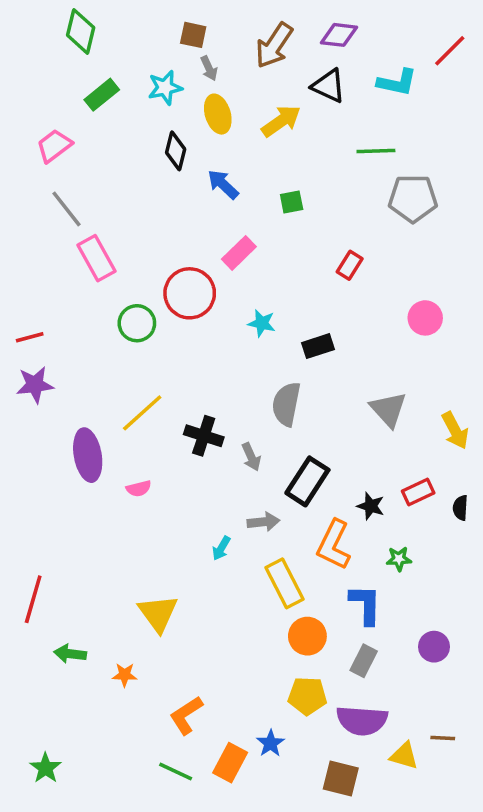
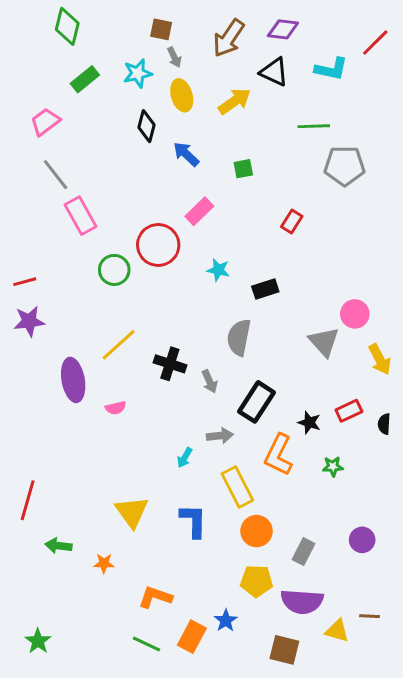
pink circle: (425, 318) -> (355, 314), moved
blue L-shape: (365, 604) -> (193, 521), moved
orange L-shape: (186, 715) -> (155, 597), turned 52

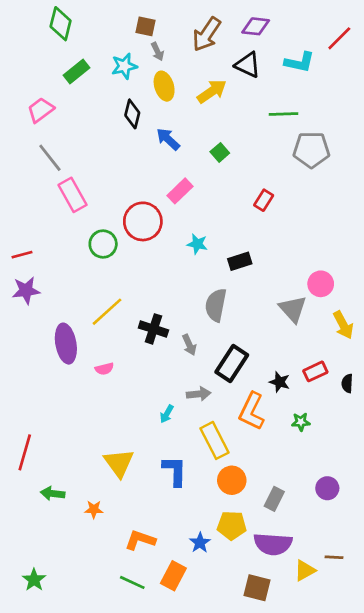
green square: (243, 169) -> (220, 152), turned -30
blue star: (226, 621) -> (200, 543), moved
yellow triangle: (337, 631) -> (305, 570), turned -45

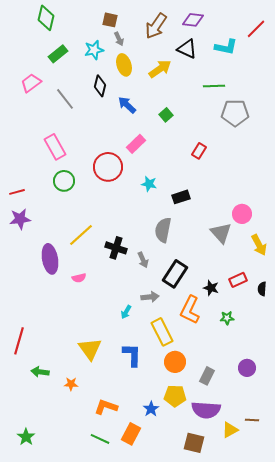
gray line: (50, 158) -> (65, 99), moved
green circle: (103, 244) -> (64, 181), moved

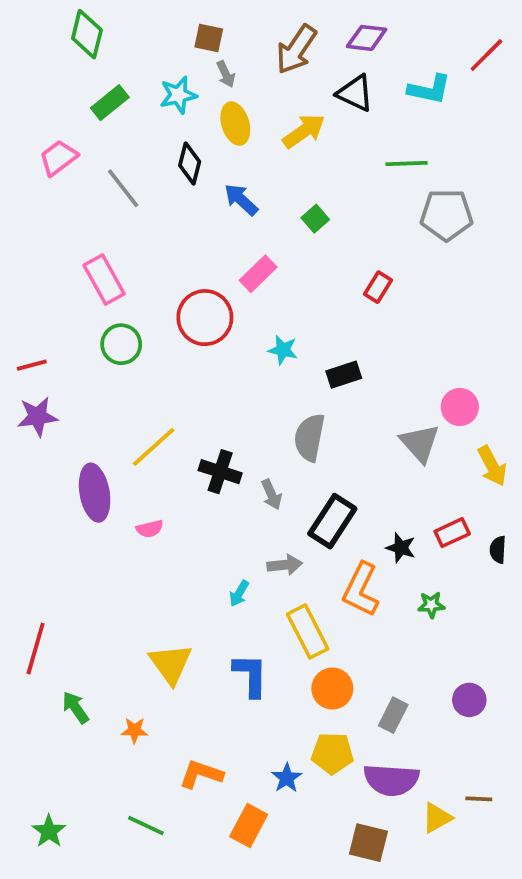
green arrow: (40, 372) -> (76, 708), turned 48
green line: (100, 439) -> (146, 825), moved

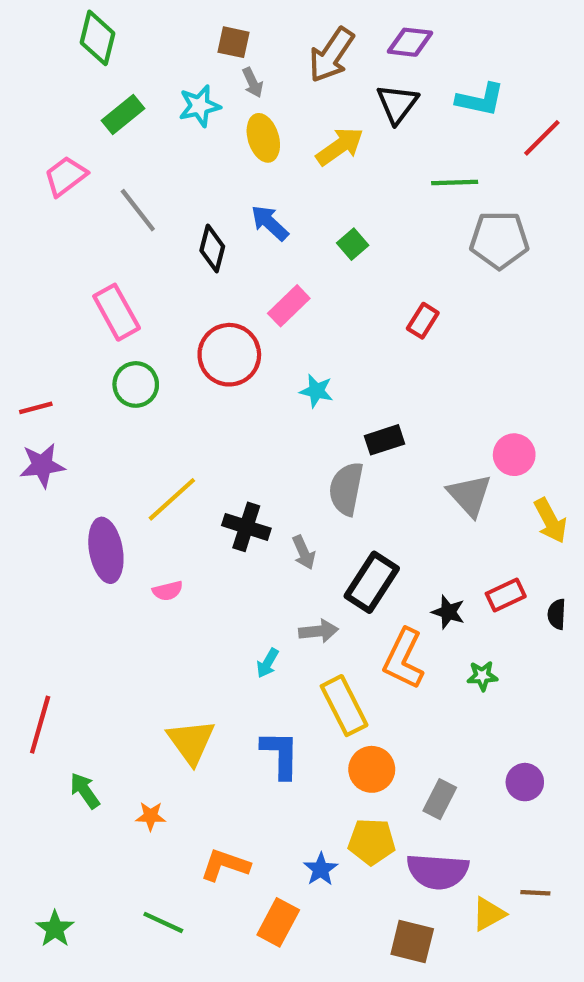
red line: (486, 55) -> (542, 138), moved
black triangle: (355, 93) -> (397, 104), turned 42
black diamond: (190, 163) -> (212, 248), moved
black rectangle: (344, 375) -> (384, 440), moved

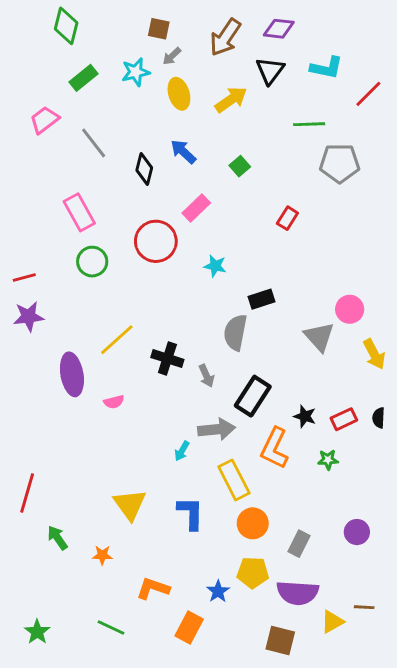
gray arrow: (253, 83) -> (172, 56), turned 72
red rectangle: (506, 595) -> (344, 419), moved
gray arrow: (319, 631) -> (217, 429), size x1.4

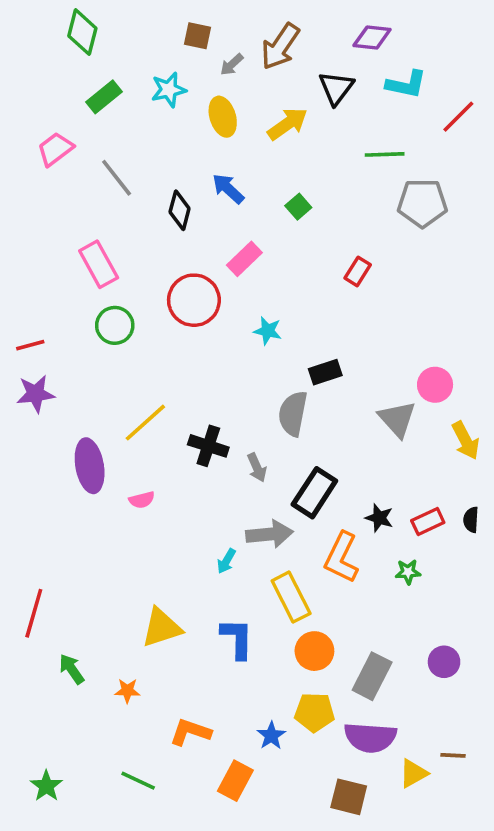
purple diamond: (279, 29) -> (372, 38), moved
gray arrow: (172, 56) -> (232, 64), moved
yellow triangle: (130, 505) -> (162, 628), turned 48
gray rectangle: (299, 544) -> (372, 676), size x1.4

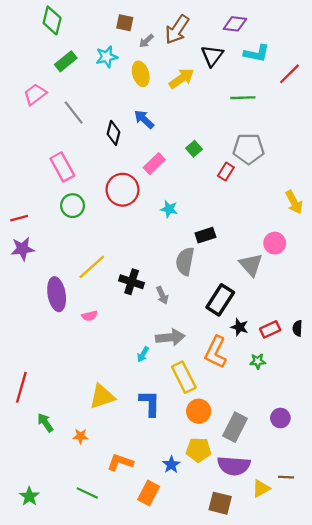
gray pentagon: (422, 203) -> (249, 149), moved
green square: (298, 207) -> (194, 149), moved
yellow arrow: (466, 441) -> (294, 202), moved
black rectangle: (314, 493) -> (220, 300), moved

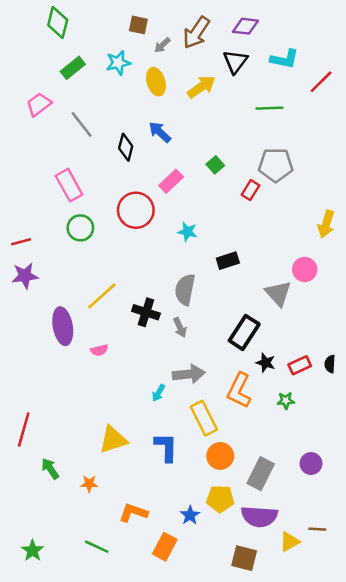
purple diamond: (235, 24) -> (245, 26), moved
yellow arrow: (294, 202) -> (326, 224), turned 45
gray semicircle: (185, 261) -> (185, 290), moved

